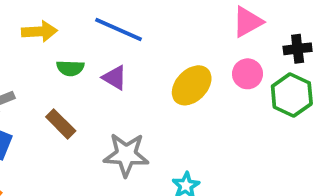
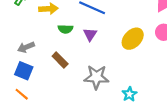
purple triangle: (115, 78) -> (90, 34), turned 32

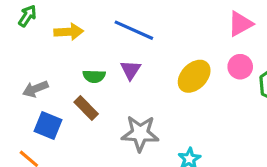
green semicircle: (65, 29) -> (94, 76), moved
blue square: (24, 71) -> (48, 125), moved

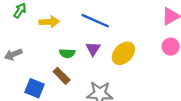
yellow ellipse: (194, 76) -> (123, 53), moved
gray arrow: (35, 89) -> (13, 54), moved

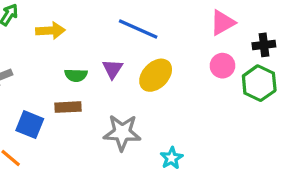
blue line: (95, 21) -> (138, 29), moved
brown rectangle: (62, 76) -> (68, 107), turned -48

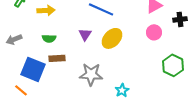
green semicircle: (76, 75) -> (49, 38), moved
green hexagon: (259, 83) -> (173, 65), moved
blue square: (30, 125) -> (33, 69), size x1.4

